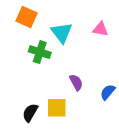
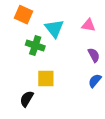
purple semicircle: (76, 82) -> (94, 55), moved
yellow square: (57, 108) -> (46, 79), moved

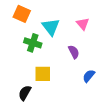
pink triangle: (88, 25) -> (83, 24), turned 40
purple semicircle: (94, 55) -> (74, 52), moved

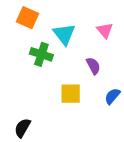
yellow square: (43, 74) -> (71, 94), moved
black semicircle: (25, 93) -> (22, 128), moved

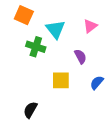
pink triangle: (105, 30) -> (90, 26), turned 32
black semicircle: (22, 128) -> (30, 110), moved

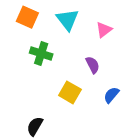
cyan triangle: (55, 29) -> (67, 20), moved
yellow square: (61, 80) -> (70, 92), turned 30

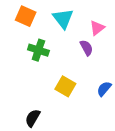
purple semicircle: (93, 65) -> (86, 48), moved

